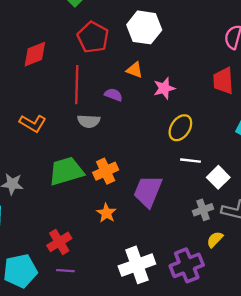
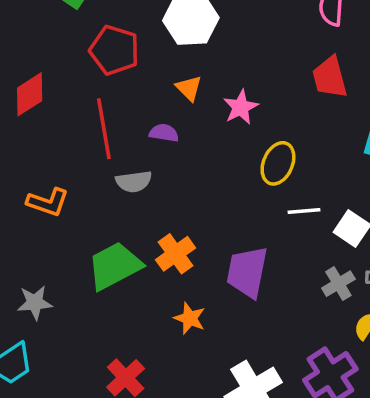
orange triangle: (134, 70) -> (189, 88), turned 36

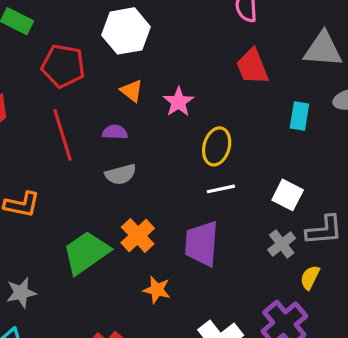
gray semicircle: (134, 182) -> (121, 174), moved
white line: (304, 211) -> (221, 189), moved

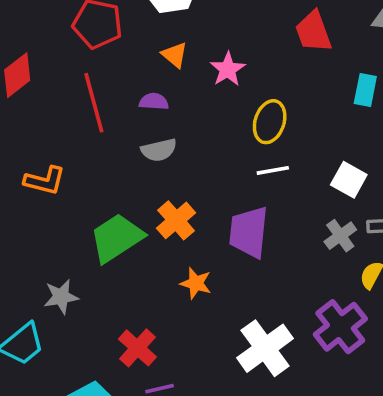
gray star: (21, 293) -> (61, 297), moved

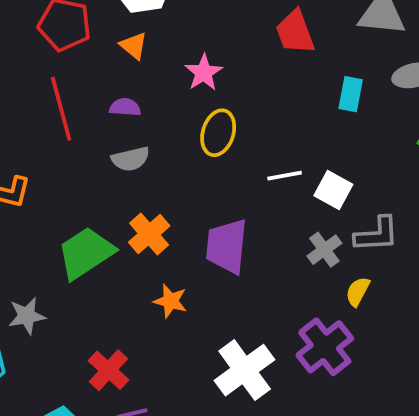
orange triangle: (175, 55) -> (134, 46), moved
yellow ellipse: (270, 122) -> (218, 133), moved
white line: (273, 170) -> (285, 176), moved

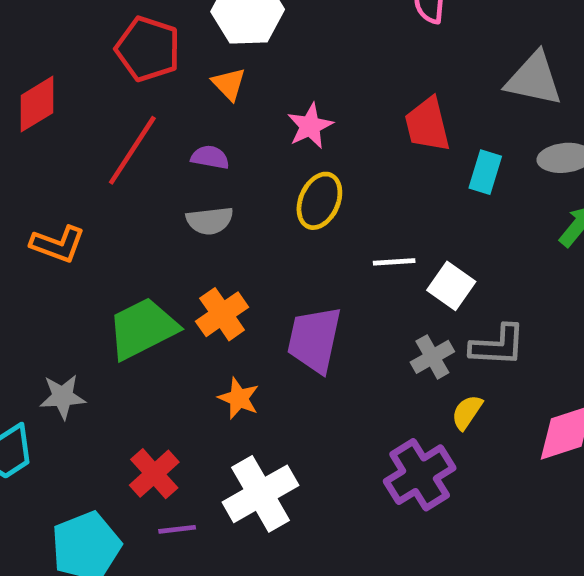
red trapezoid: (295, 32) -> (427, 125), moved
red line: (61, 109) -> (132, 150), turned 42
white cross: (245, 370) -> (261, 494), moved

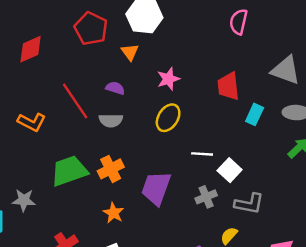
red line: (132, 150) -> (75, 101), moved, turned -75
gray cross: (432, 357) -> (206, 197), moved

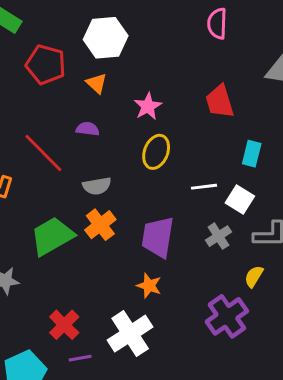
cyan rectangle: (255, 114) -> (252, 154), moved
gray semicircle: (111, 120) -> (97, 186), moved
orange star: (113, 213) -> (149, 286), moved

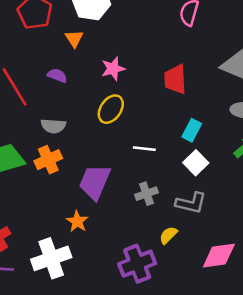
white square: (240, 200) -> (196, 163), moved

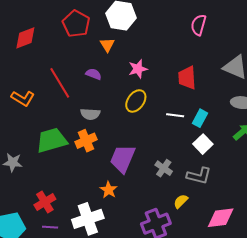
white line: (144, 149) -> (175, 115), moved
gray cross: (146, 194) -> (164, 168), turned -36

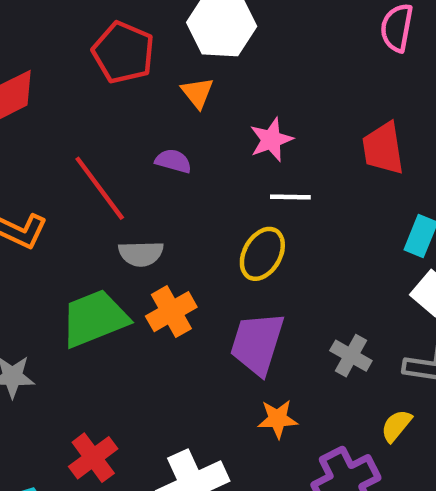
yellow ellipse: (136, 101) -> (262, 254), moved
gray semicircle: (90, 114) -> (141, 254), moved
white line: (175, 115) -> (290, 197), moved
orange star: (109, 190) -> (278, 419), moved, turned -30

